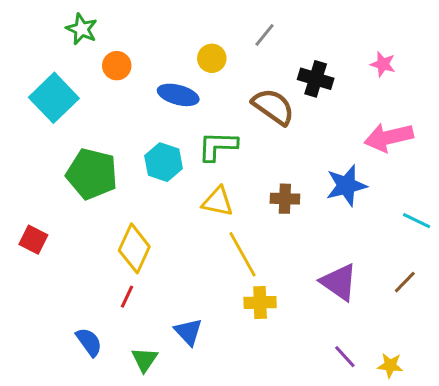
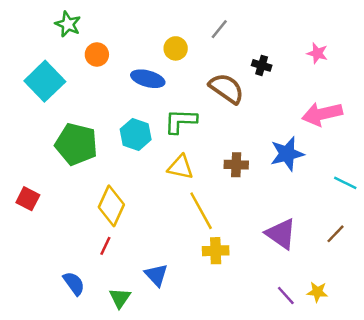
black cross: (316, 79) -> (262, 65), size x0.7
yellow star: (390, 365) -> (317, 292), moved

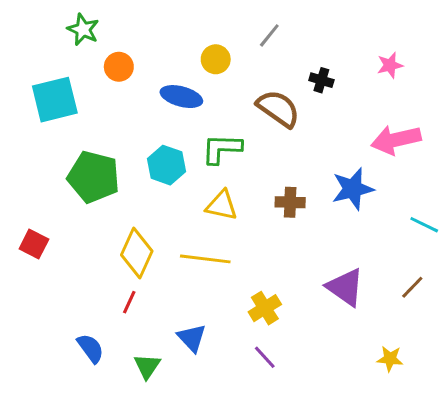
pink star: (317, 53) -> (390, 65), turned -30
cyan square: (45, 81) -> (55, 100), turned 30
yellow line: (201, 211) -> (205, 259), moved, turned -54
yellow cross: (216, 251) -> (265, 308), turned -30
purple line: (286, 296) -> (265, 357), moved

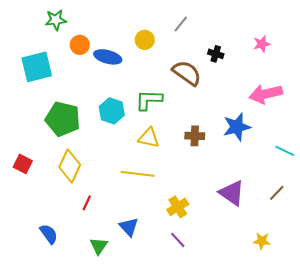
green star: (83, 30) -> (56, 20), turned -30
blue ellipse: (181, 97) -> (108, 57), moved
yellow diamond: (137, 253) -> (70, 166), moved
blue semicircle: (91, 348) -> (49, 234), moved

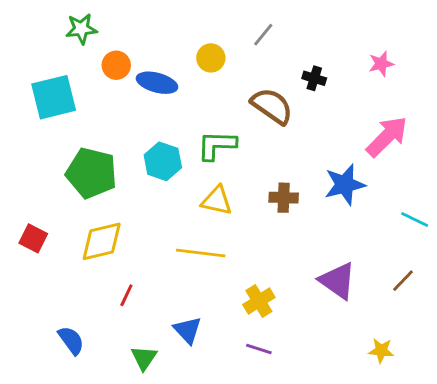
pink arrow: (266, 94) -> (387, 137), turned 148
yellow diamond: (70, 166) -> (102, 241), turned 52
purple line: (178, 240) -> (259, 349), turned -30

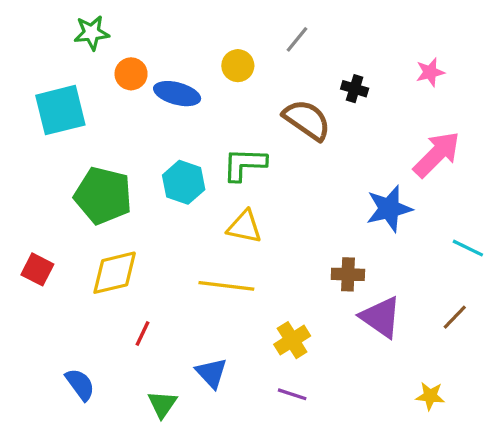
brown cross: (284, 198) -> (348, 274), moved

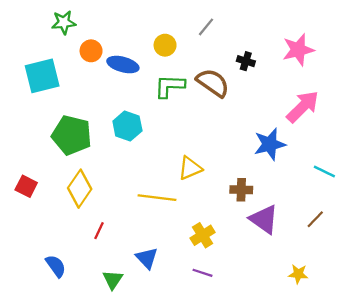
pink star: (430, 72) -> (298, 50), size x1.6
green L-shape: (244, 164) -> (170, 86), moved
yellow triangle: (244, 227) -> (190, 168), moved, turned -35
yellow diamond: (115, 273) -> (80, 189), turned -42

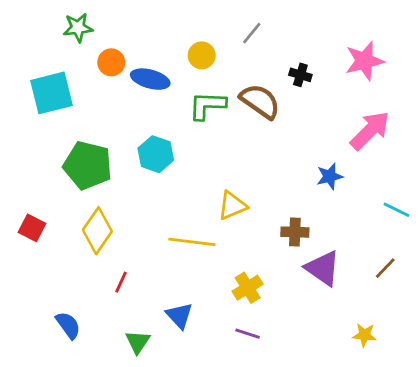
blue star: (270, 144) -> (330, 176), size x0.7

